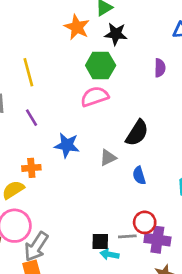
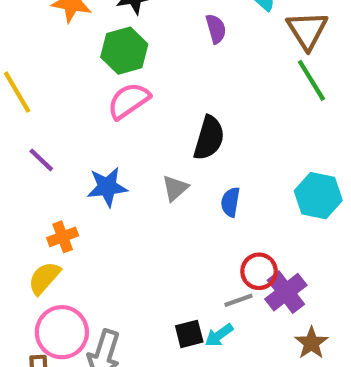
blue semicircle: (139, 175) -> (230, 202), turned 42
purple cross: (157, 240) -> (286, 292), turned -30
black square: (100, 241) -> (189, 334), moved
cyan arrow: (109, 254) -> (219, 335), turned -30

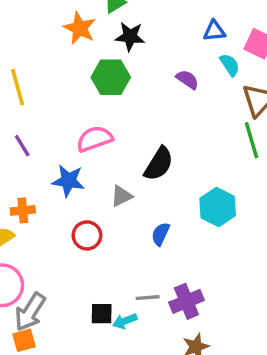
purple semicircle: (216, 29) -> (187, 80), turned -55
pink semicircle: (129, 101) -> (95, 139), moved
cyan hexagon: (318, 196) -> (218, 207), moved
blue semicircle: (230, 202) -> (161, 234), moved
red circle: (259, 271) -> (87, 235), moved

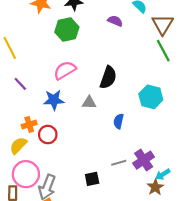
gray triangle: (121, 196) -> (89, 103), turned 40
red circle: (87, 235) -> (48, 135), moved
cyan arrow: (125, 321) -> (163, 174), moved

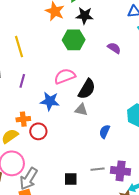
purple semicircle: (115, 21) -> (114, 48), moved
black semicircle: (108, 77) -> (87, 89), moved
purple line: (20, 84) -> (22, 81), turned 48
purple cross: (144, 160) -> (121, 171), turned 30

